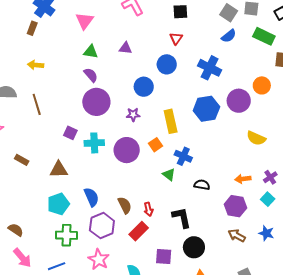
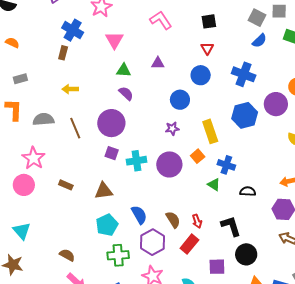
purple circle: (96, 102) -> (111, 123), moved

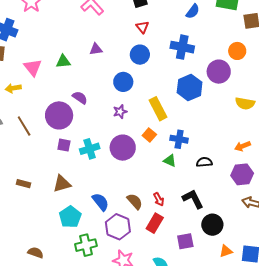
pink triangle: (114, 40) -> (33, 67), moved
purple semicircle: (126, 93) -> (80, 98), moved

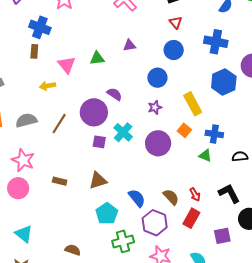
brown line: (24, 126) -> (59, 124), turned 65
cyan cross: (90, 149) -> (123, 132), moved, turned -30

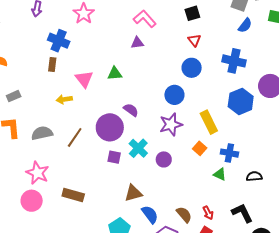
purple triangle: (129, 45) -> (137, 43), moved
purple star: (155, 107) -> (171, 124), size x1.6
purple circle: (158, 143) -> (164, 159), moved, size x0.6
brown triangle: (98, 180) -> (133, 193), moved
brown rectangle: (60, 181) -> (73, 195), size x1.5

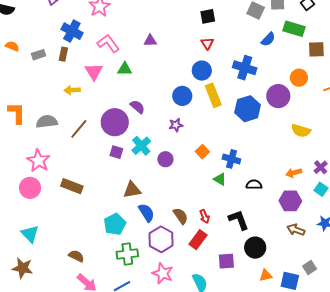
pink L-shape: (145, 19) -> (108, 43), moved
blue semicircle: (245, 25) -> (268, 39), moved
gray rectangle: (14, 96) -> (38, 55), moved
yellow rectangle: (209, 122) -> (213, 95), moved
purple star: (171, 124) -> (176, 125), size x0.6

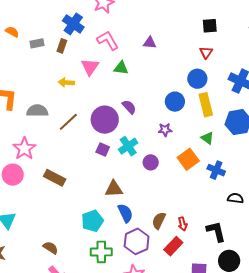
orange square: (202, 152) -> (188, 159), size x1.5
green triangle: (220, 179) -> (207, 138), moved
brown semicircle: (181, 216) -> (159, 221), turned -126

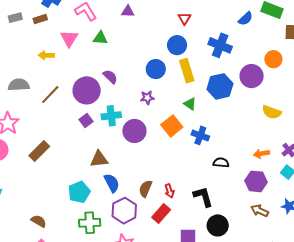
brown rectangle: (62, 46) -> (40, 19), turned 56
cyan cross: (128, 146) -> (111, 116), turned 30
purple square: (103, 150) -> (86, 120), turned 32
purple circle: (151, 162) -> (134, 131), size x1.5
brown rectangle: (55, 178) -> (39, 151), turned -70

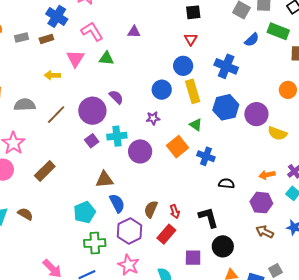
orange circle: (273, 59) -> (288, 90), moved
purple circle: (252, 76) -> (256, 114), moved
brown semicircle: (39, 221) -> (25, 214), moved

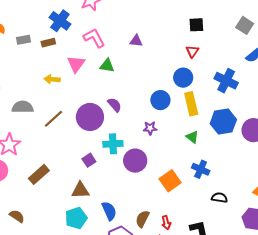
purple square: (92, 141) -> (89, 160), moved
orange square: (177, 147) -> (170, 181), moved
brown triangle: (104, 179) -> (80, 190), moved

